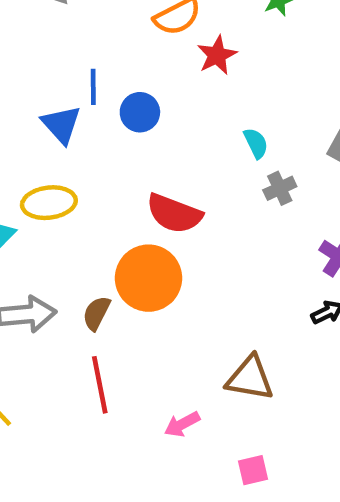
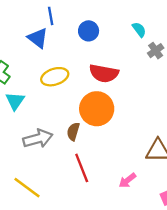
blue circle: (140, 112) -> (89, 31), moved
yellow ellipse: (49, 203) -> (55, 77), moved

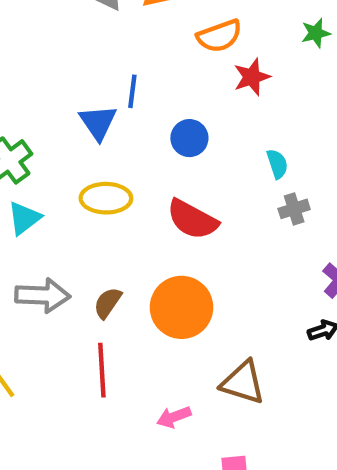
orange circle: (97, 109) -> (181, 307), moved

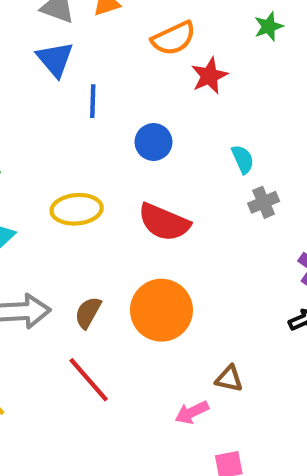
blue triangle: (98, 122) -> (55, 59), moved
red line: (102, 370) -> (89, 380), turned -32
brown triangle: (243, 383) -> (229, 379), size x0.6
pink arrow: (174, 417) -> (192, 412), moved

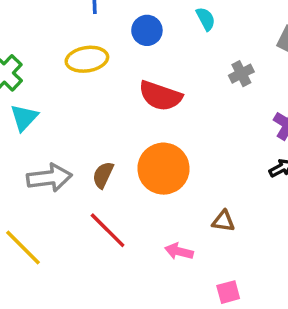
cyan semicircle: (243, 159) -> (206, 19), moved
yellow ellipse: (77, 209) -> (87, 59), moved
pink arrow: (192, 412) -> (179, 251), moved, turned 44

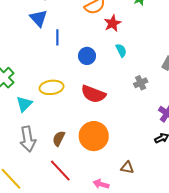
yellow ellipse: (87, 59) -> (51, 87), moved
cyan triangle: (24, 118) -> (24, 104), moved
gray arrow: (49, 178) -> (28, 139), turned 85

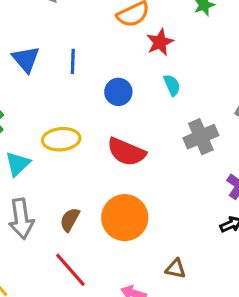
blue triangle: (39, 18) -> (26, 59), moved
gray cross: (141, 83) -> (201, 137), size x1.5

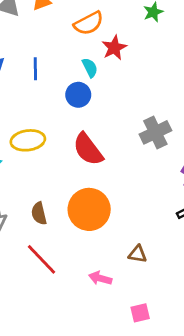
cyan semicircle: (172, 85) -> (90, 68), moved
red semicircle: (126, 152) -> (88, 149), turned 33
brown semicircle: (70, 220) -> (39, 213), turned -40

